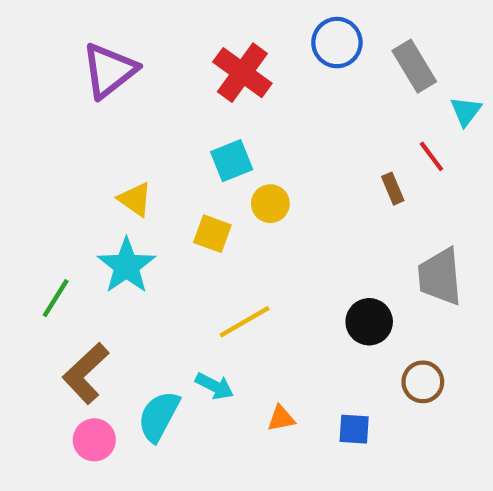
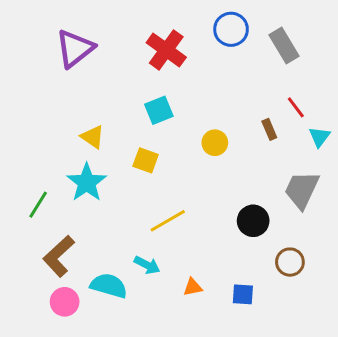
cyan triangle: (466, 111) -> (319, 137), moved
yellow circle: (270, 204) -> (215, 143), moved
gray trapezoid: (440, 277) -> (302, 190), turned 30
cyan semicircle: (159, 416) -> (109, 286), turned 78

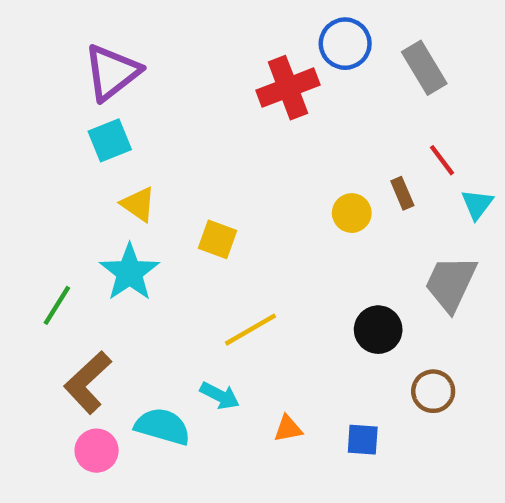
red cross: (166, 50) -> (288, 88), moved, turned 33
cyan square: (159, 110) -> (110, 140), moved
yellow circle: (215, 143) -> (352, 213), moved

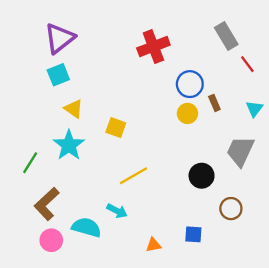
blue circle: (345, 44) -> (190, 84), moved
red line: (442, 160) -> (247, 64), moved
orange triangle: (288, 429) -> (153, 245), moved

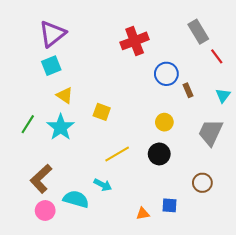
yellow circle: (187, 113) -> (164, 122), moved
green line: (30, 163) -> (28, 124), moved
black circle: (202, 176) -> (159, 154), moved
orange triangle: (153, 245) -> (143, 214), moved

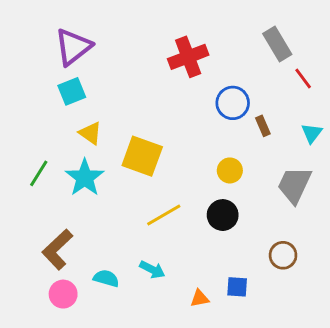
yellow square: (102, 112) -> (142, 156), size x1.6
cyan arrow: (103, 185) -> (152, 270), moved
cyan semicircle: (76, 199) -> (106, 278), size x0.7

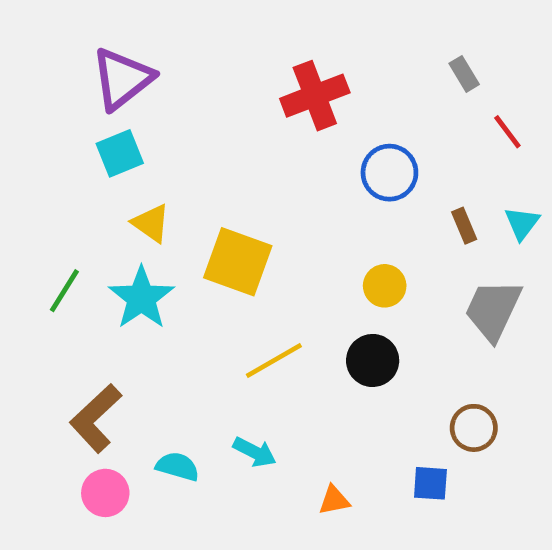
gray rectangle: (277, 44) -> (464, 74), size x0.6
brown rectangle: (263, 126) -> (464, 226), moved
blue square: (237, 287) -> (430, 483), moved

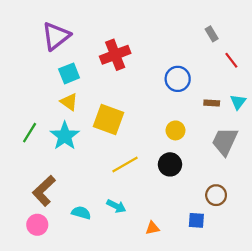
red cross: (315, 96) -> (115, 55), moved
cyan square: (120, 153) -> (69, 73), moved
brown rectangle: (464, 226) -> (212, 103), turned -64
pink circle: (105, 493) -> (37, 225), moved

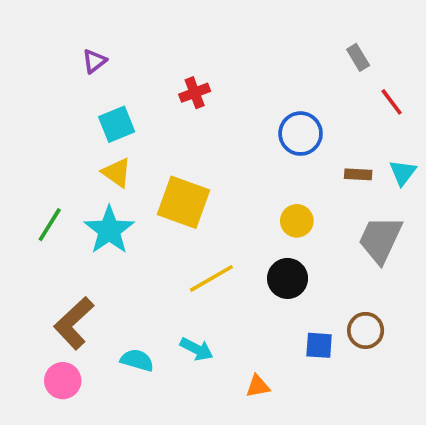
purple triangle: (56, 36) -> (94, 61), size x0.5
red cross: (115, 55) -> (195, 93), size x0.6
blue square: (196, 220) -> (319, 345), moved

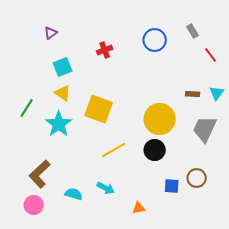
blue circle: (301, 134) -> (155, 40), moved
yellow circle: (297, 221) -> (160, 119), size x1.8
green line: (50, 225) -> (27, 108), moved

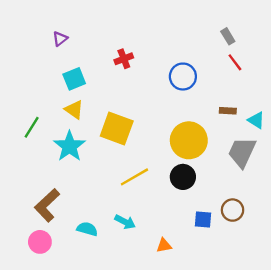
blue circle: (155, 40) -> (183, 77), moved
red line: (211, 55) -> (235, 62), moved
cyan triangle: (217, 93) -> (256, 120), moved, turned -35

